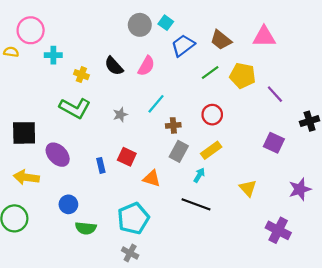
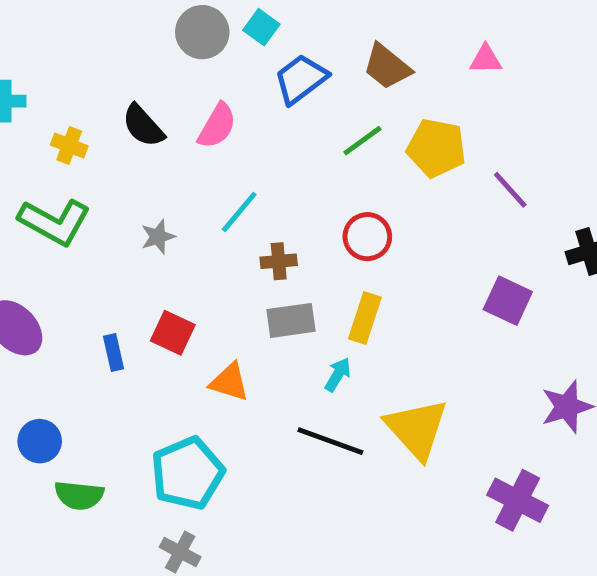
pink triangle: (264, 37) -> (486, 59), size x0.6
yellow rectangle: (211, 150) -> (365, 318), turned -36
gray rectangle: (179, 151) -> (291, 320), turned 54
yellow triangle: (248, 188) -> (417, 429), moved, size x1.6

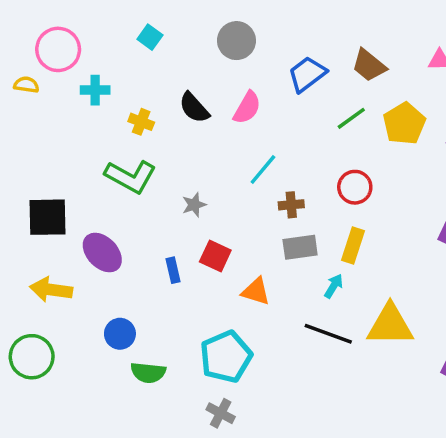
cyan square: (261, 27) -> (150, 37), moved
yellow pentagon: (436, 148) -> (404, 124), turned 30
gray star: (158, 237) -> (194, 205), moved
yellow triangle: (417, 429) -> (390, 325), turned -48

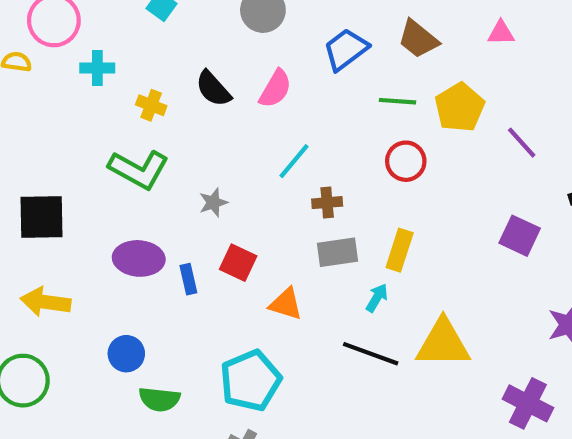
green line: (351, 118) -> (397, 101), turned 40
red circle: (355, 187) -> (406, 161), moved
purple ellipse: (102, 253) -> (139, 258), moved, turned -42

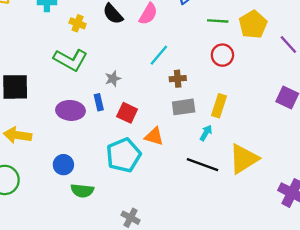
blue rectangle: (188, 279) -> (99, 102), moved
yellow triangle: (443, 343) -> (244, 159), turned -32
cyan pentagon: (251, 381) -> (123, 155), moved

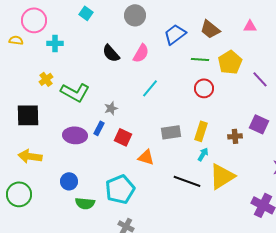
yellow cross: (78, 23) -> (46, 79), moved, turned 32
brown cross: (178, 79) -> (235, 136), moved
blue rectangle: (99, 102) -> (99, 128), turned 40
cyan arrow: (206, 133) -> (203, 154), moved
cyan pentagon: (123, 155) -> (120, 189), moved

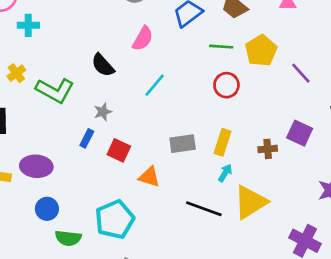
black semicircle: (111, 53) -> (103, 65), moved
purple ellipse: (75, 135) -> (36, 166), moved

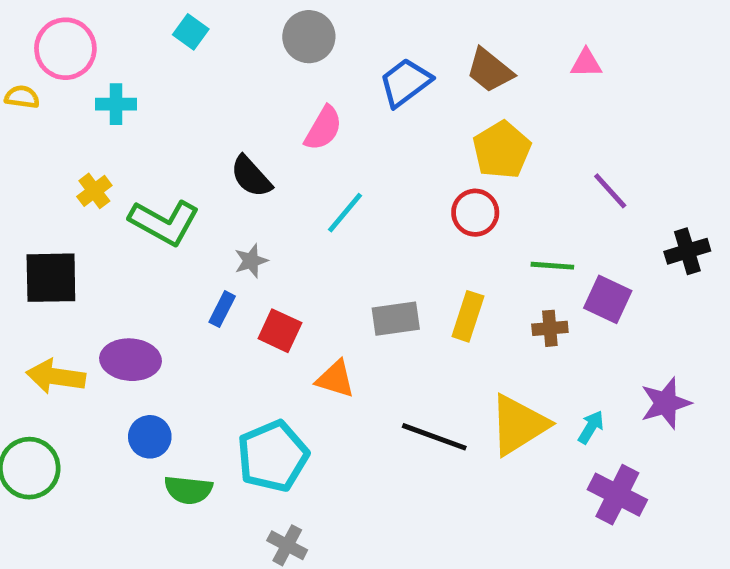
green line: (221, 47) -> (552, 266), moved
yellow pentagon: (261, 51) -> (502, 150), moved
cyan arrow: (225, 173) -> (591, 427), moved

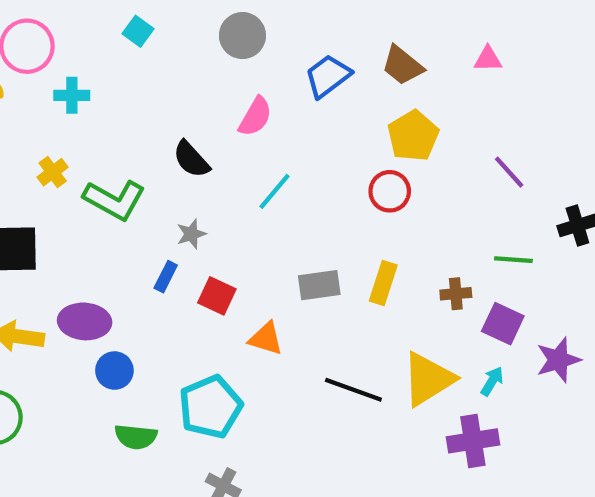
green line: (552, 266) -> (513, 260), moved
purple square: (608, 299) -> (503, 324), moved
blue circle: (150, 437) -> (114, 371), moved
purple cross: (617, 495) -> (473, 441), moved, turned -36

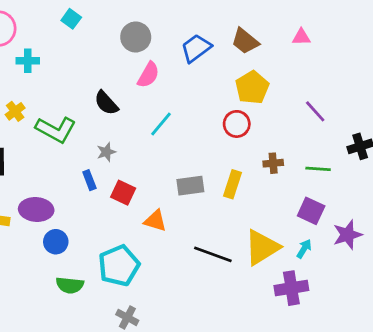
gray circle: (242, 36) -> (136, 37), moved
blue rectangle: (166, 277) -> (89, 180), turned -48
brown cross: (456, 294) -> (273, 163), moved

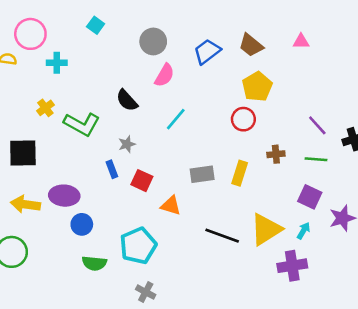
purple line: (315, 111) -> (317, 125), moved

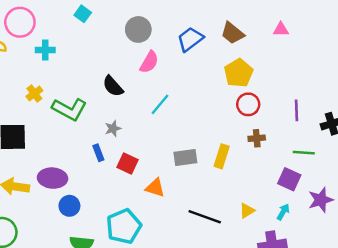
red circle: (243, 119) -> (248, 104), moved
purple line: (317, 125) -> (297, 110), turned 40
green line: (316, 159) -> (304, 153), moved
yellow triangle: (266, 229) -> (247, 211), size x0.5

